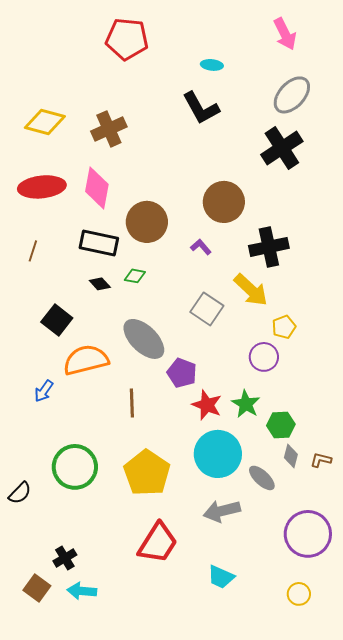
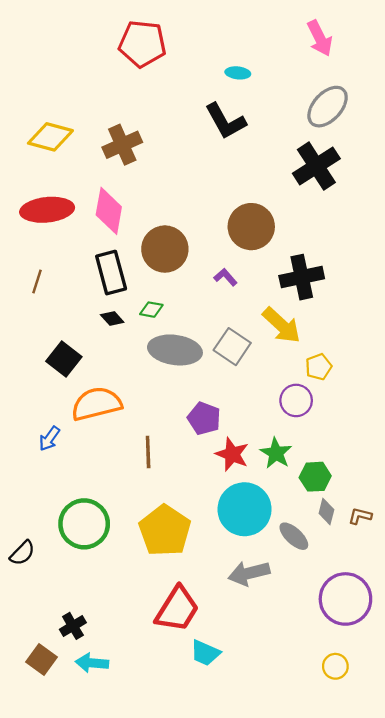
black rectangle: (99, 243) -> (111, 273), turned 63
gray ellipse: (144, 339) -> (175, 350), moved, turned -36
cyan trapezoid: (221, 577) -> (205, 653), moved

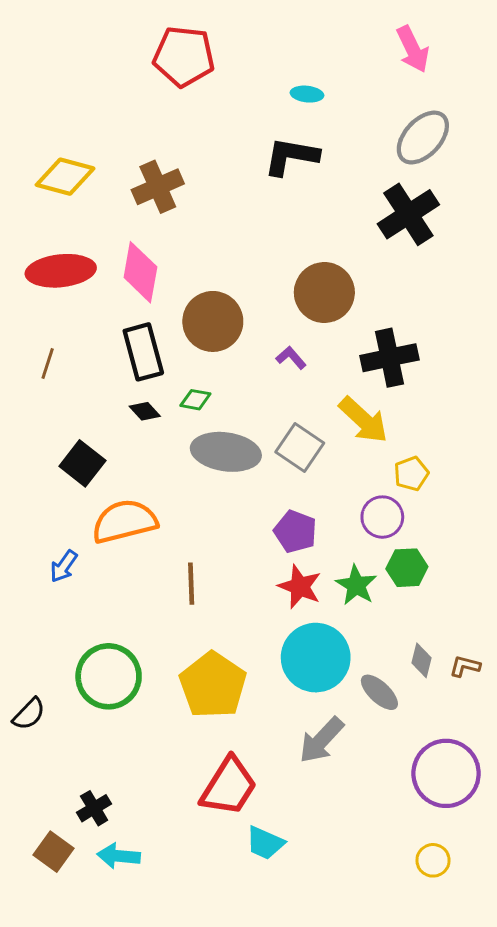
black L-shape: (225, 121) -> (291, 156), turned 129
purple pentagon: (204, 418) -> (295, 532), moved
green hexagon: (315, 477) -> (407, 568), moved
gray arrow: (249, 573) -> (321, 740), turned -33

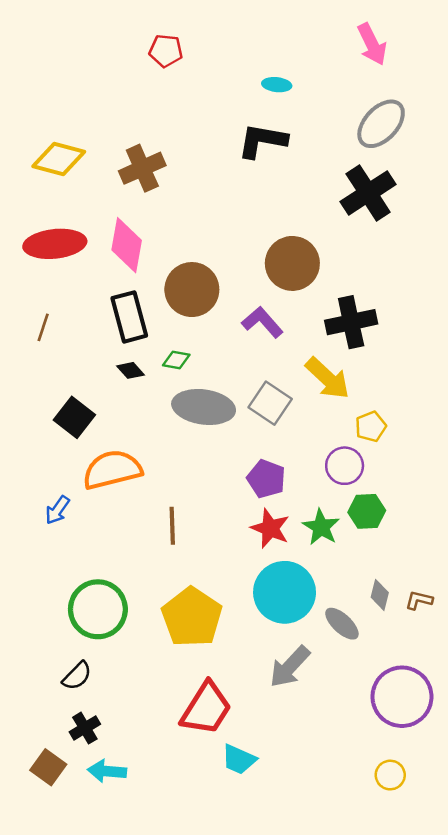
red pentagon: (184, 56) -> (166, 51), size x0.6
purple L-shape: (291, 358) -> (262, 322), size x1.5
black semicircle: (29, 714) -> (77, 676), moved

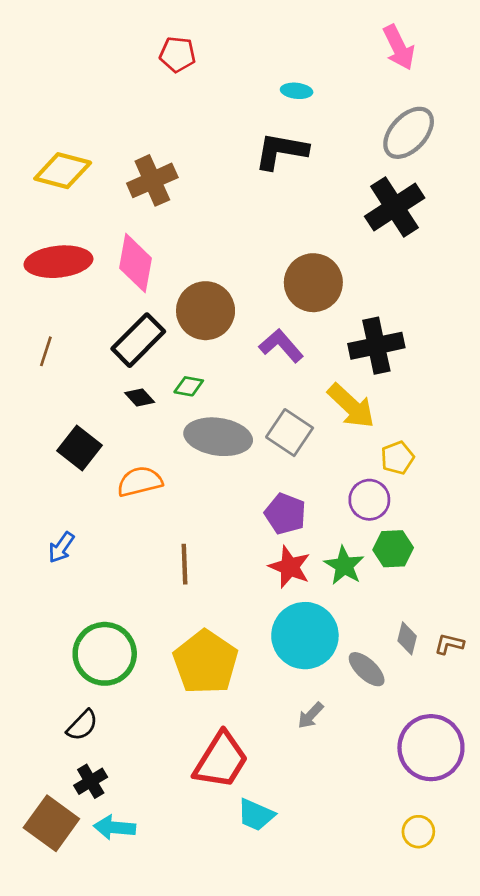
black rectangle: (129, 317) -> (138, 340), turned 60
orange semicircle: (112, 470) -> (140, 482), moved, size x0.7
gray arrow: (290, 667) -> (311, 715), size x0.6
brown square: (48, 767) -> (51, 823), size x1.4

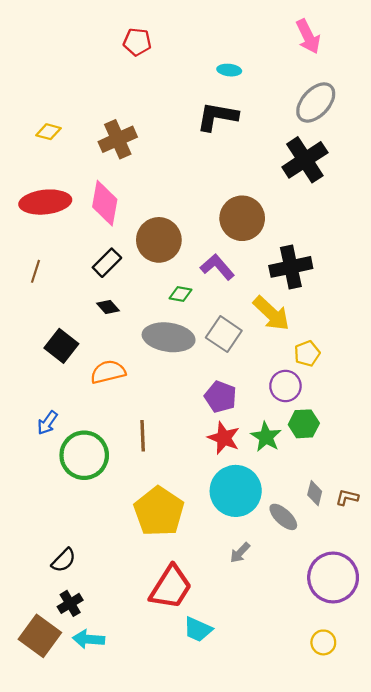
yellow diamond: (63, 171) -> (48, 132), size x0.6
black rectangle: (138, 340) -> (107, 263), size x0.7
green diamond: (189, 386) -> (180, 294), moved
green circle: (105, 654) -> (84, 455), moved

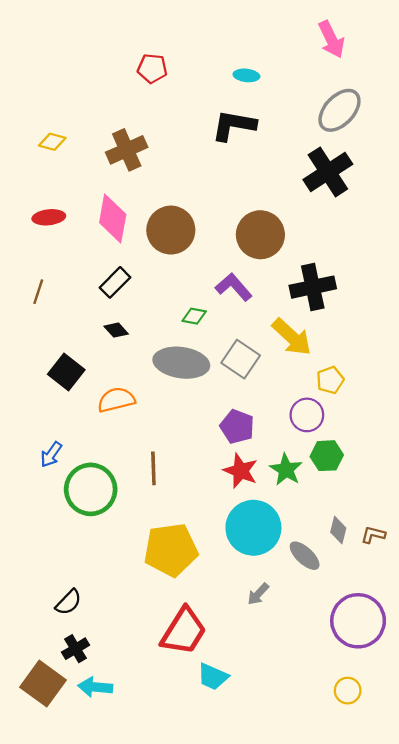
red pentagon: (137, 42) -> (152, 68), moved
red ellipse: (45, 202) -> (49, 217), size x0.6
brown circle: (159, 240) -> (171, 230), moved
yellow pentagon: (159, 511) -> (171, 550), turned 30

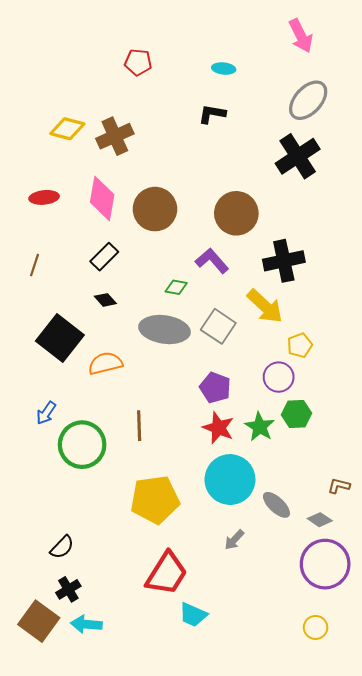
black L-shape: (234, 125) -> (212, 114), size x0.7
yellow diamond: (52, 142) -> (67, 129), moved, size x1.4
black square: (66, 372) -> (60, 338), size x1.4
gray diamond: (338, 530) -> (320, 520), moved, turned -70

